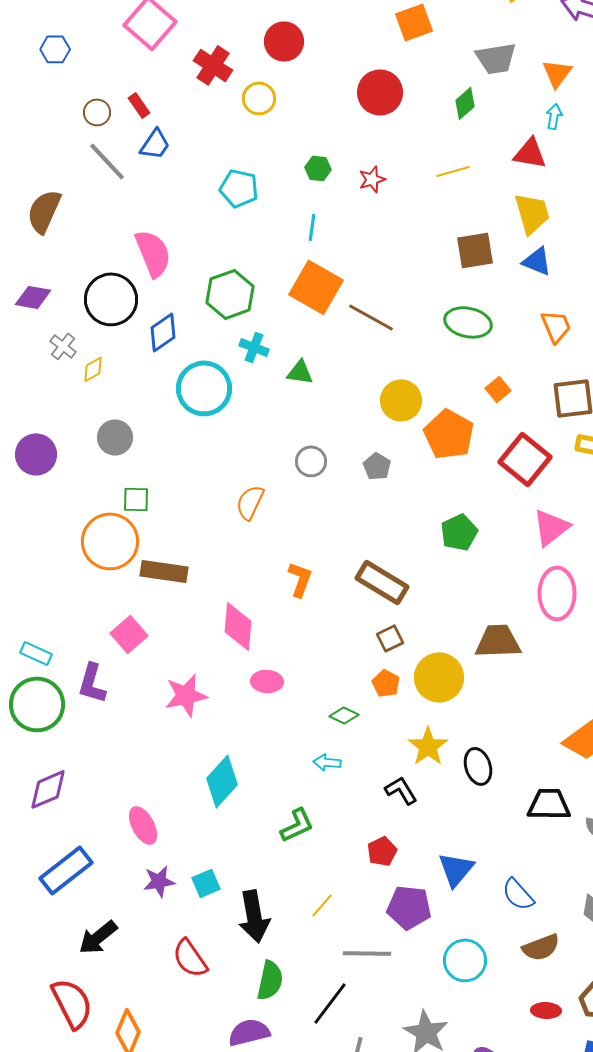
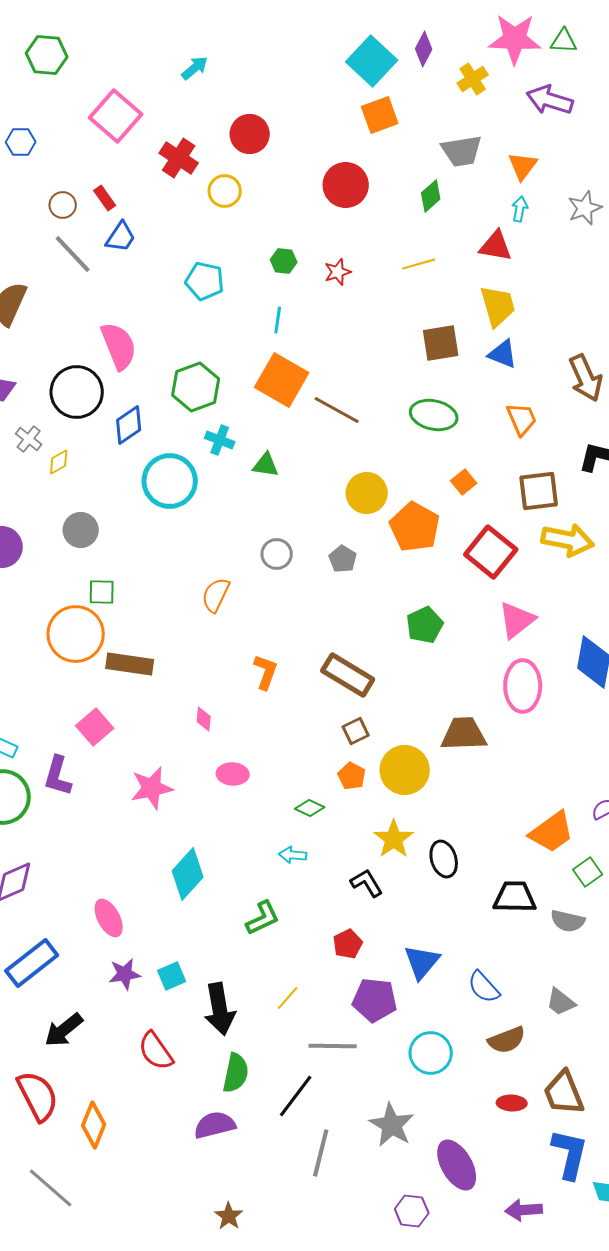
pink diamond: (238, 626) -> (204, 719), size x0.5

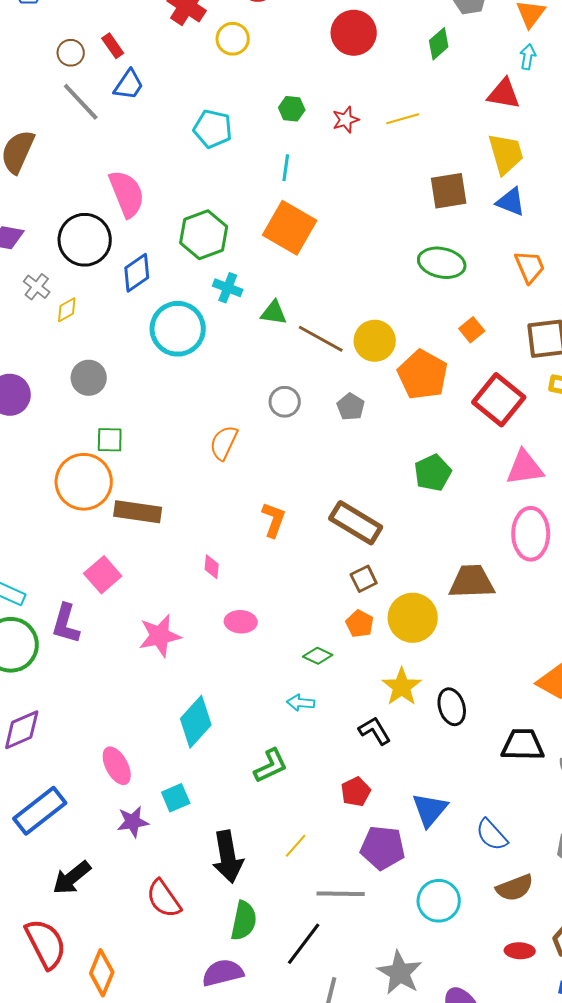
yellow line: (419, 264) -> (403, 119), moved
brown line: (337, 410) -> (321, 339), moved
pink triangle: (517, 620) -> (525, 468), turned 30
cyan square: (172, 976) -> (176, 798), moved

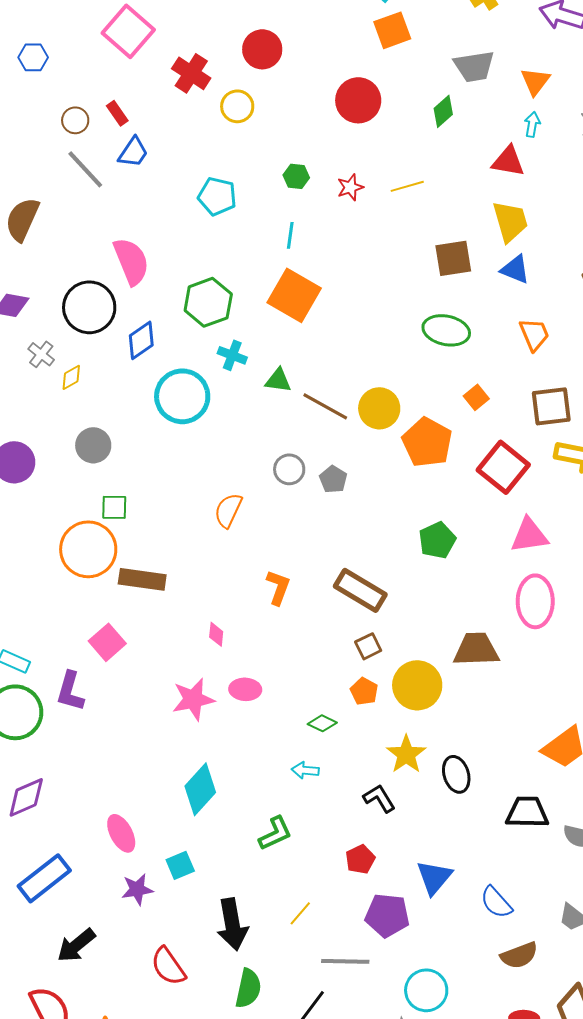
gray pentagon: (351, 407) -> (333, 479), moved
pink star: (160, 636) -> (193, 699), moved
cyan circle: (439, 901) -> (426, 990), moved

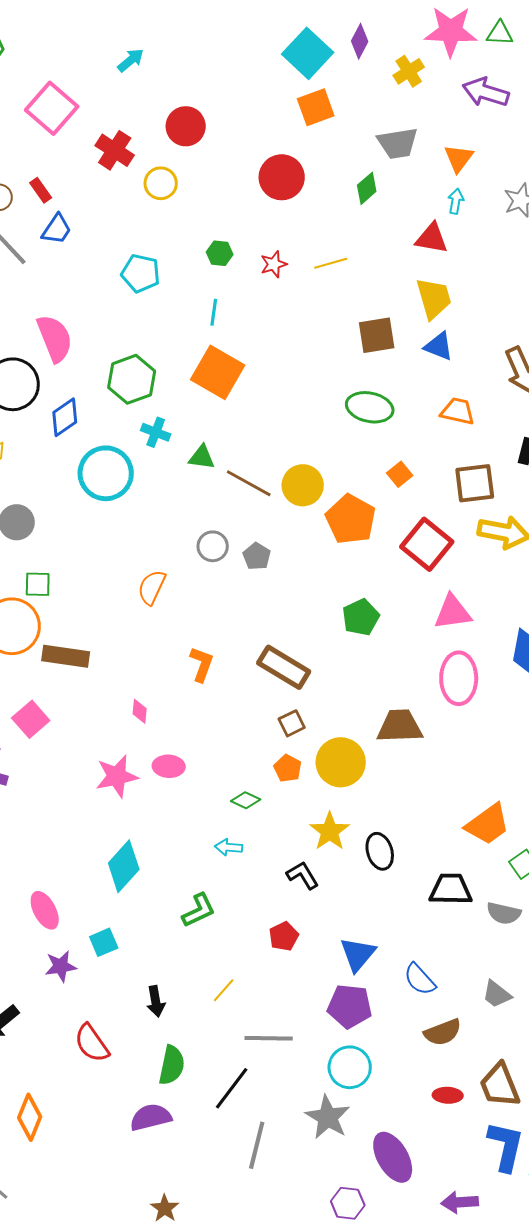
orange trapezoid: (534, 334) -> (458, 411), turned -54
purple pentagon: (387, 915) -> (350, 1006), moved
black arrow: (232, 924) -> (156, 1001), size x0.6

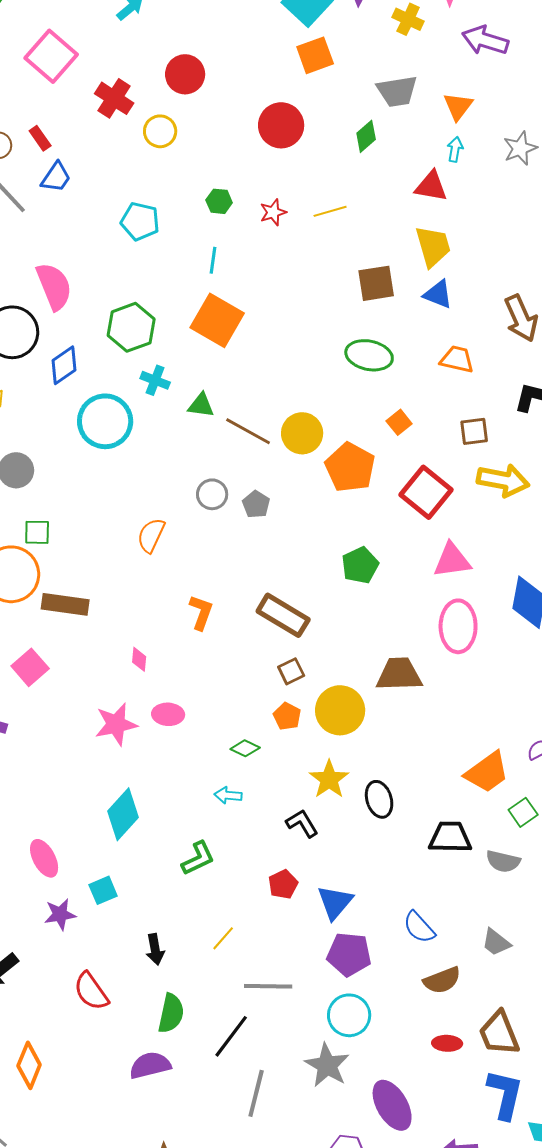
yellow cross: (409, 71) -> (408, 19), turned -32
brown square: (475, 483) -> (474, 431), size x0.7
blue triangle: (358, 954) -> (335, 902), moved

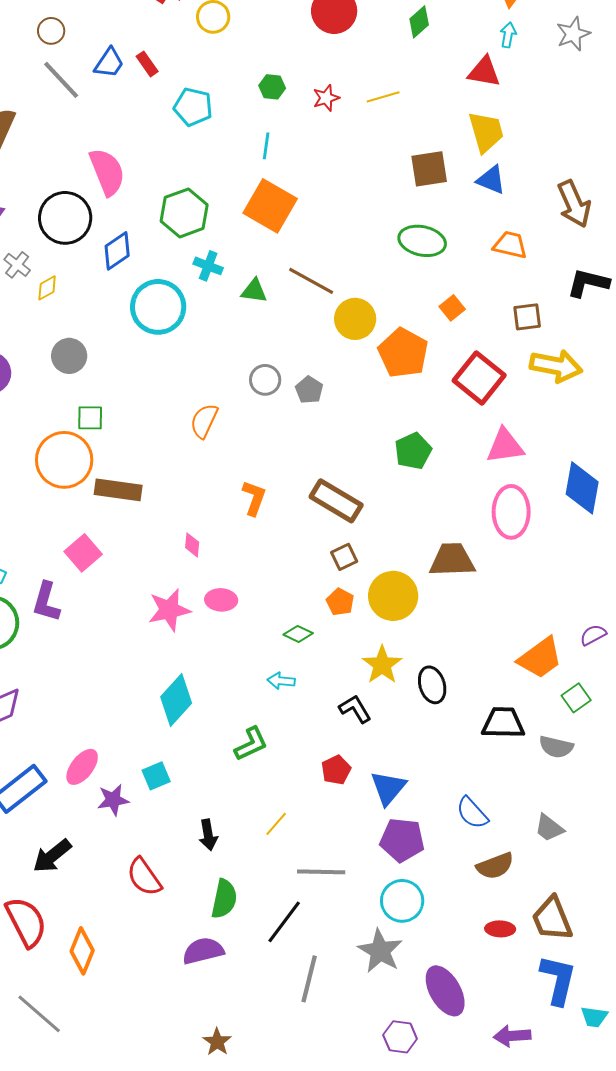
red rectangle: (40, 138) -> (147, 64), moved
brown line: (248, 431) -> (311, 281), moved
pink ellipse: (44, 858) -> (82, 767), moved, turned 66

